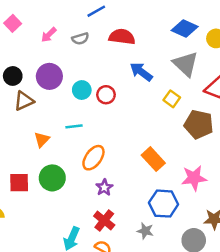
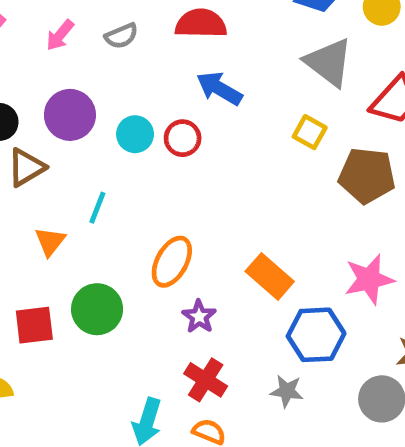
blue arrow: (141, 72) -> (219, 88), moved
cyan line: (74, 126) -> (97, 208), moved, turned -56
orange triangle: (42, 140) -> (50, 241), moved
orange rectangle: (153, 159) -> (270, 276), moved

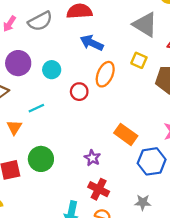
gray semicircle: (121, 36) -> (40, 21), size x1.5
red circle: (183, 138) -> (79, 92), moved
cyan line: (97, 208) -> (36, 108), turned 49
orange ellipse: (172, 262) -> (105, 74), moved
gray star: (287, 391) -> (143, 202), moved

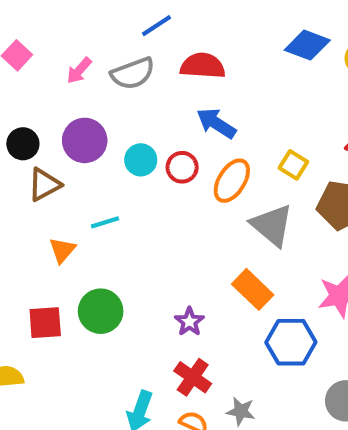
gray triangle: (145, 25) -> (272, 225), moved
red circle: (79, 92) -> (182, 167), moved
gray star: (143, 202) -> (241, 411), moved

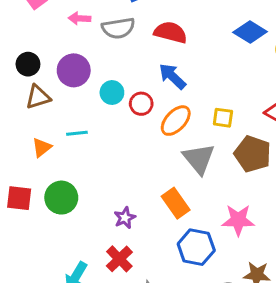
pink arrow: (79, 70) -> (79, 18), turned 40
yellow square: (293, 165) -> (223, 118), turned -35

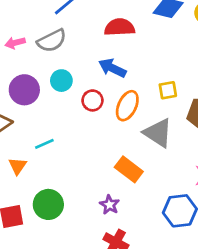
red semicircle: (171, 32) -> (120, 27), moved
cyan circle: (112, 92) -> (61, 81), moved
orange rectangle: (176, 203) -> (129, 169), moved

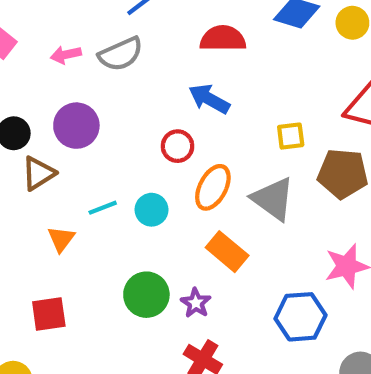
cyan circle: (61, 81) -> (152, 210), moved
orange ellipse: (127, 106) -> (213, 187), moved
green circle: (48, 204) -> (146, 295), moved

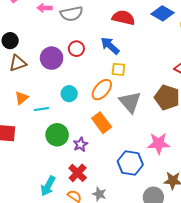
purple circle: (76, 126) -> (52, 58), moved
yellow square: (291, 136) -> (118, 69), moved
red circle: (178, 146) -> (76, 49), moved
cyan line: (103, 208) -> (41, 109), moved

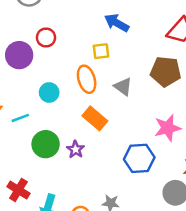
blue arrow: (110, 46) -> (117, 23), moved
orange ellipse: (102, 90) -> (87, 79), turned -45
gray triangle: (130, 102) -> (123, 87), size x0.7
red cross: (78, 173) -> (18, 190), moved

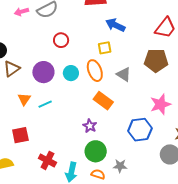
purple circle: (19, 55) -> (43, 72), moved
cyan circle: (49, 92) -> (71, 73), moved
green circle: (46, 144) -> (96, 151), moved

